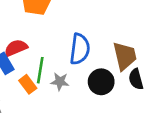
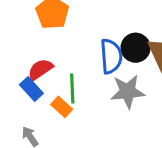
gray star: (60, 82) -> (128, 92), moved, size x1.6
black circle: (101, 82) -> (136, 48), moved

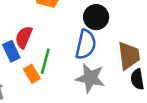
black circle: (136, 48) -> (96, 17), moved
red semicircle: (40, 69) -> (24, 37), turned -50

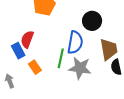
black circle: (96, 17) -> (92, 21), moved
green line: (45, 61) -> (61, 58), moved

